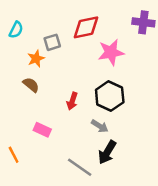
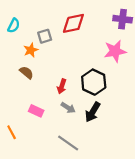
pink star: (111, 52) -> (115, 51), moved
gray arrow: (100, 126) -> (68, 108), moved
black arrow: (107, 152) -> (93, 112), moved

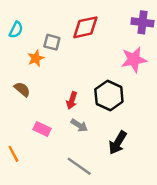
gray square: (45, 36) -> (52, 42), turned 32
brown semicircle: (26, 73) -> (22, 89), moved
black arrow: (93, 112) -> (118, 143), moved

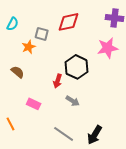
black hexagon: (109, 96) -> (77, 67), moved
gray arrow: (79, 125) -> (73, 101), moved
black arrow: (118, 143) -> (95, 135), moved

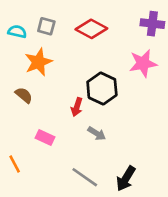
red diamond: (69, 22) -> (91, 29), turned 40
cyan semicircle: (13, 24) -> (17, 32), turned -104
gray square: (42, 34) -> (46, 26), moved
orange star: (29, 47) -> (38, 62), size x1.5

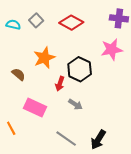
gray square: (46, 26) -> (36, 20), turned 32
orange star: (38, 62) -> (44, 58), moved
pink rectangle: (45, 137) -> (35, 107), size x1.5

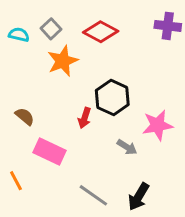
pink star: (112, 49) -> (158, 125), moved
orange star: (44, 58) -> (63, 61), moved
brown semicircle: (18, 74) -> (25, 116), moved
gray arrow: (75, 104) -> (127, 147), moved

